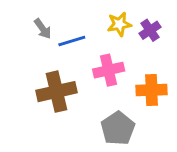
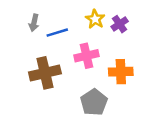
yellow star: (119, 24) -> (95, 19), turned -30
gray arrow: (43, 29) -> (34, 23), turned 49

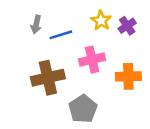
gray pentagon: (94, 102) -> (83, 109), moved

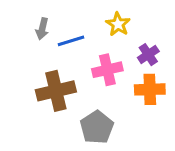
purple cross: (127, 26) -> (148, 55), moved

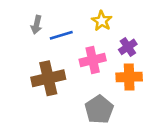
gray pentagon: (97, 127) -> (99, 110), moved

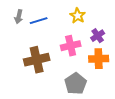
gray arrow: (37, 25) -> (19, 17), moved
blue line: (61, 35) -> (39, 21), moved

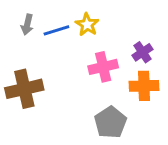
yellow star: (78, 16) -> (87, 25), moved
brown cross: (37, 60) -> (24, 89), moved

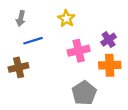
blue line: (56, 30) -> (33, 41), moved
brown cross: (24, 89) -> (19, 67), size x0.7

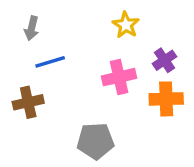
yellow star: (66, 19) -> (126, 25), moved
gray pentagon: (84, 93) -> (96, 141), moved, turned 30

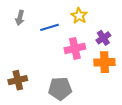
blue line: (50, 62) -> (49, 27), moved
brown cross: (28, 102) -> (18, 80), moved

